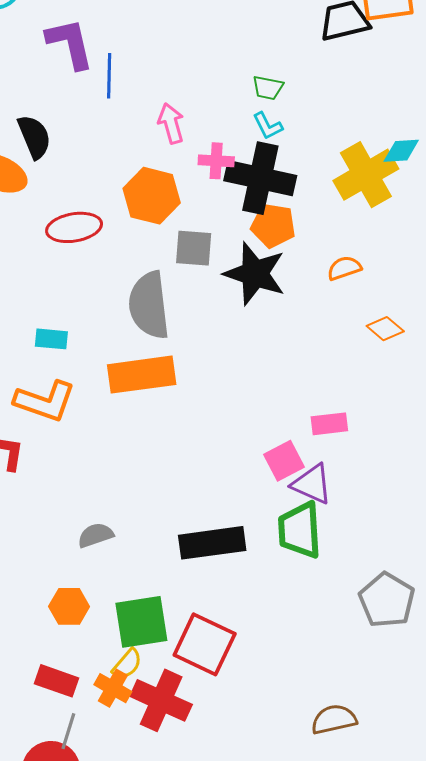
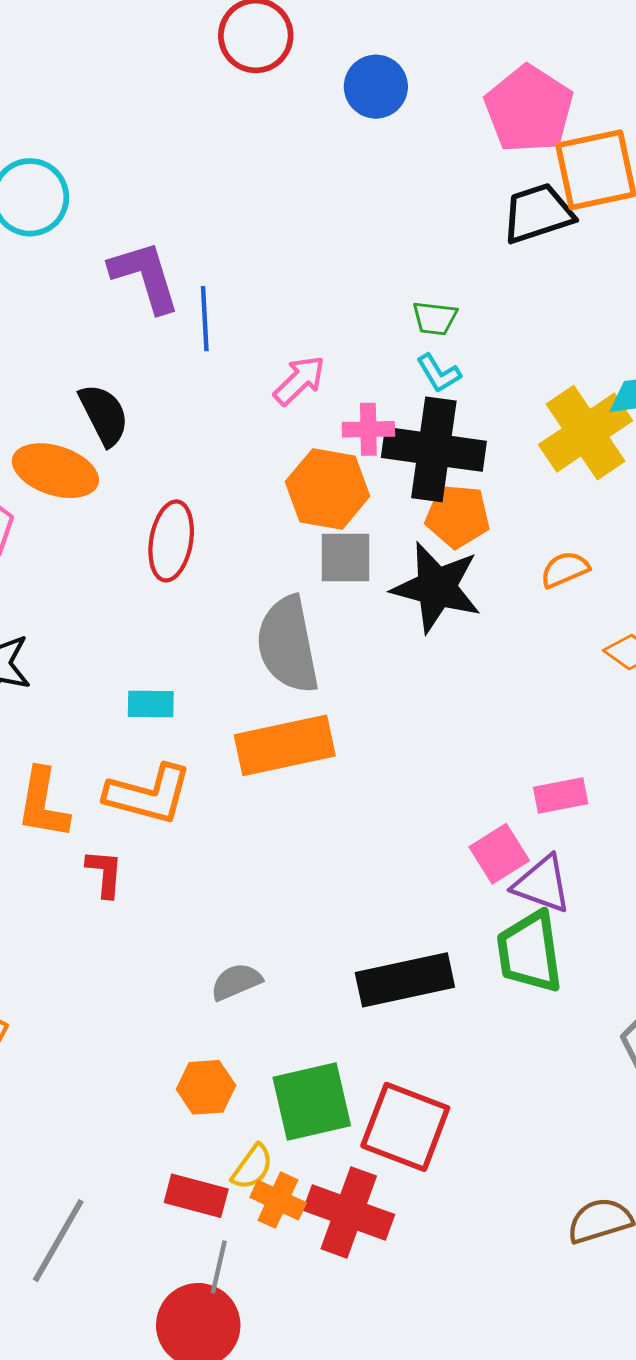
pink arrow: (171, 123) -> (299, 380), turned 66
orange hexagon: (152, 196) -> (328, 489), moved
red ellipse: (74, 227) -> (171, 541), turned -66
yellow semicircle: (127, 664) -> (252, 1167), moved

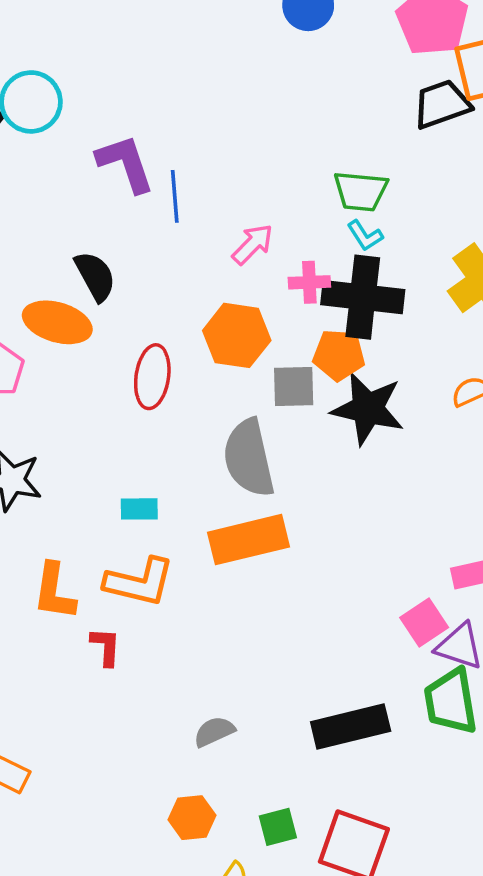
green trapezoid: (435, 318) -> (361, 191), size x1.5
orange hexagon: (328, 489) -> (237, 335), moved
orange pentagon: (458, 516) -> (339, 355), moved
green square: (312, 1102) -> (278, 827), size x0.6

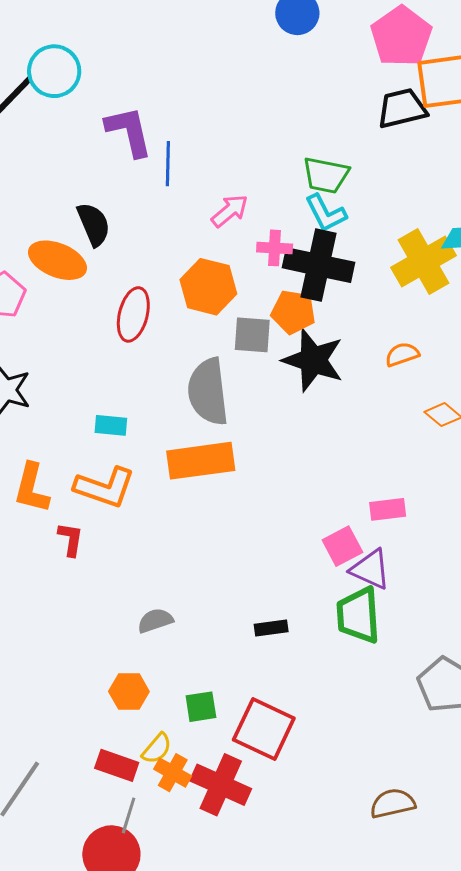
cyan L-shape: (365, 236) -> (326, 213), size x1.4
black rectangle: (351, 727) -> (271, 628), size x0.5

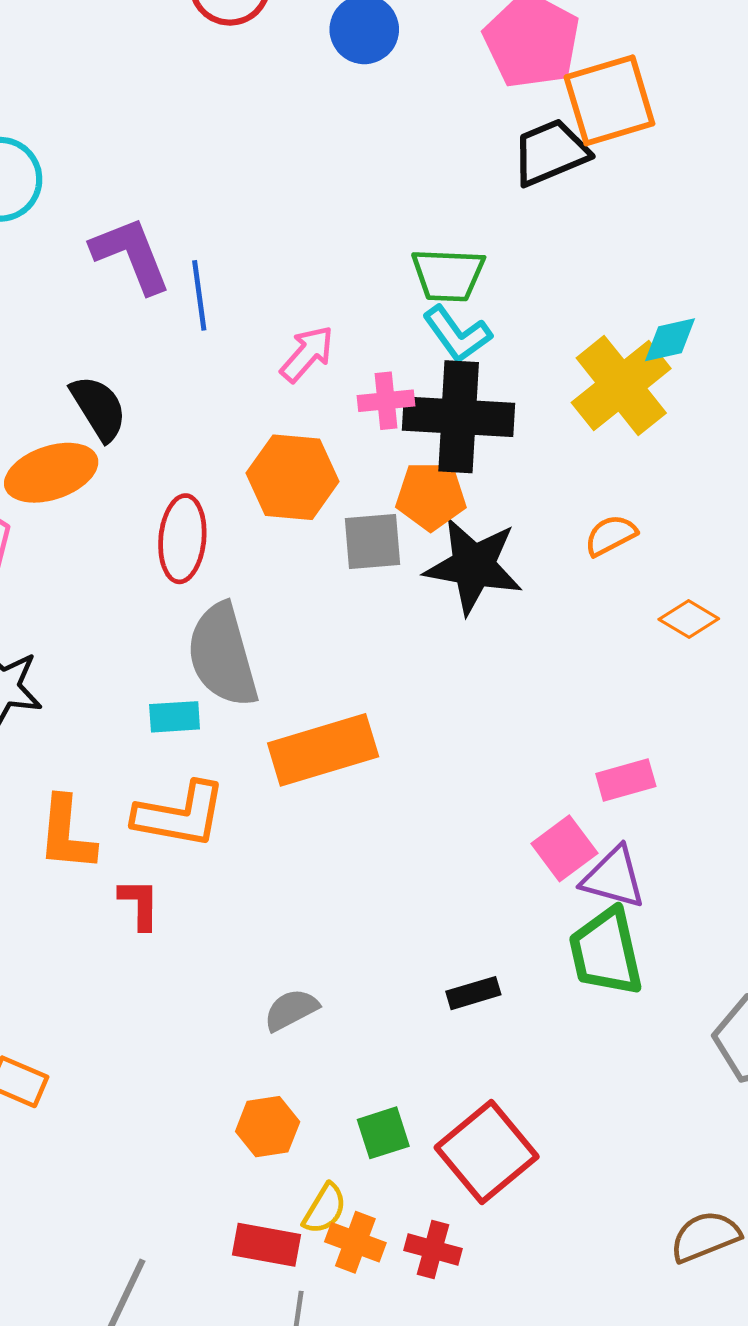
orange ellipse: (57, 260) -> (51, 473), turned -32
gray semicircle: (208, 392) -> (223, 655), moved
red square: (264, 729) -> (487, 1152), turned 34
red cross: (221, 785) -> (433, 1249), size x0.6

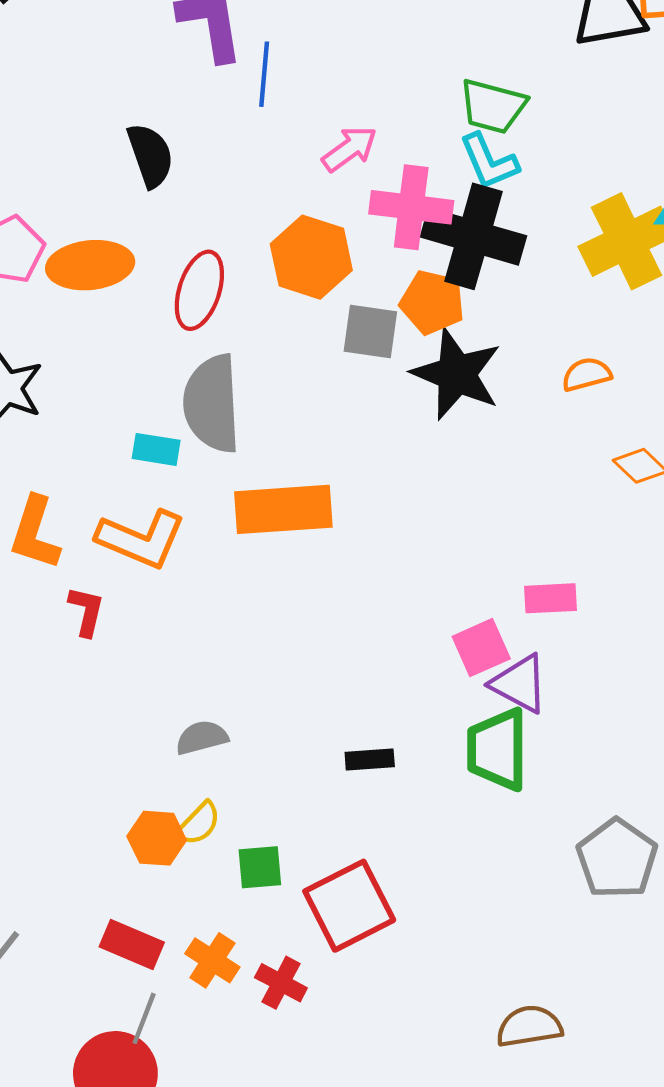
pink cross: (386, 401) -> (411, 207), size x1.6
orange ellipse: (51, 473) -> (90, 265), moved
yellow semicircle: (325, 1209) -> (199, 824), moved

